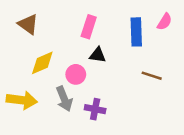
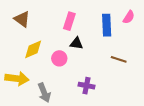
gray arrow: (64, 99) -> (44, 93), moved
purple cross: (95, 109) -> (86, 86), moved

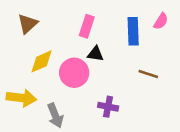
brown triangle: (22, 19) -> (28, 24), turned 42
pink circle: (59, 58) -> (74, 73), size x1.5

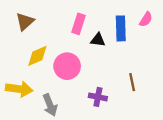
black triangle: (96, 54) -> (98, 40), moved
brown line: (148, 74) -> (132, 82), moved, turned 60

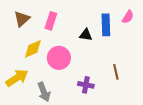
pink rectangle: (79, 24) -> (51, 21), moved
yellow arrow: (19, 89) -> (17, 78), turned -40

